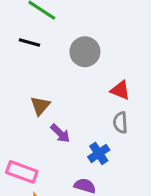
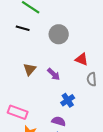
gray semicircle: (120, 123) -> (92, 79), moved
purple arrow: (60, 133) -> (54, 74), moved

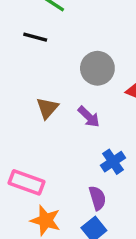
gray circle: (59, 34) -> (97, 68), moved
purple semicircle: (59, 121) -> (97, 198), turned 56

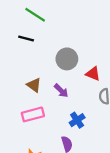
brown triangle: (47, 108) -> (34, 85), turned -35
pink rectangle: (27, 182) -> (33, 114), moved, turned -35

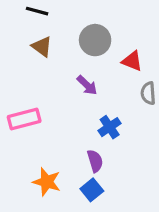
brown triangle: (34, 85) -> (42, 47), moved
pink rectangle: (33, 114) -> (24, 119), moved

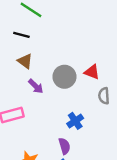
gray circle: (95, 40) -> (64, 77), moved
purple arrow: (87, 85) -> (36, 86), moved

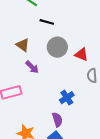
black line: (21, 35) -> (47, 22), moved
gray circle: (64, 77) -> (57, 47), moved

